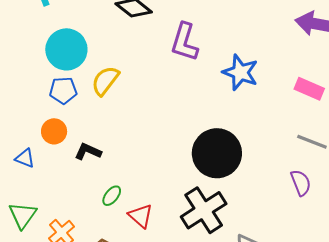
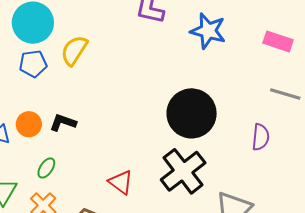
orange circle: (54, 131) -> (29, 124), moved
purple semicircle: (301, 183) -> (261, 137), moved, turned 32
green ellipse: (112, 196) -> (46, 168), moved

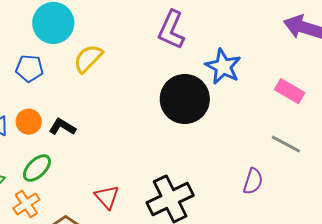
blue pentagon: (33, 64) -> (29, 68), moved
black circle: (192, 113) -> (185, 99), moved
green ellipse: (46, 168) -> (37, 168), size x1.4

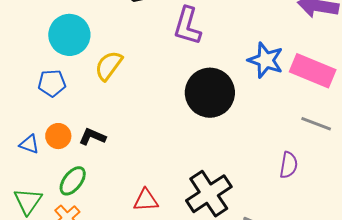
blue star: (223, 67) -> (266, 60), moved
pink rectangle: (290, 91) -> (313, 71), size x1.5
red triangle: (107, 197) -> (146, 200), turned -44

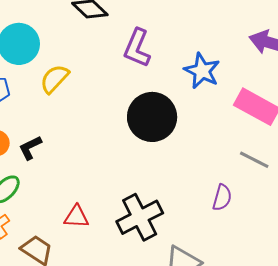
blue star: (266, 60) -> (202, 71), moved
black L-shape: (92, 137) -> (30, 148), turned -56

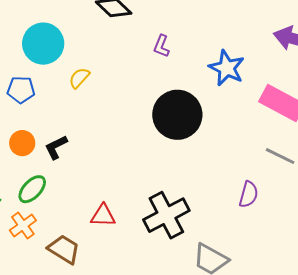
purple L-shape: (137, 48) -> (161, 46), size x0.6
yellow semicircle: (54, 79) -> (79, 78), size x0.7

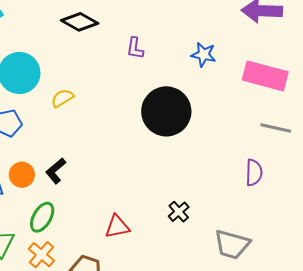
blue star: (227, 68) -> (204, 55), size x0.7
yellow semicircle: (79, 78) -> (62, 98), turned 30
black cross: (166, 215) -> (179, 212), size x0.5

